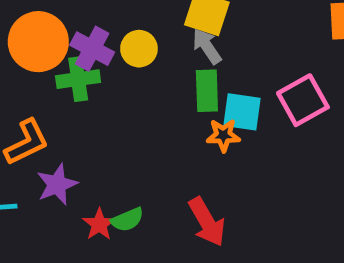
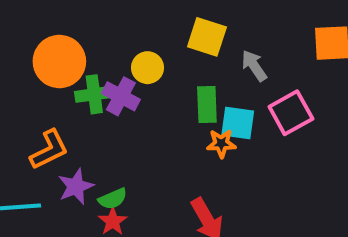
gray arrow: (207, 46) -> (254, 66), moved
purple cross: (92, 49) -> (121, 96), moved
green semicircle: (127, 220) -> (113, 199), moved

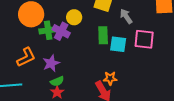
pink square: (291, 113) -> (144, 39), turned 35
orange star: (221, 143) -> (110, 78), moved
purple star: (76, 186) -> (51, 63), moved

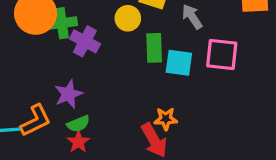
yellow circle: (74, 17) -> (128, 18), moved
green cross: (48, 30) -> (62, 23), moved
orange L-shape: (26, 57) -> (35, 120), moved

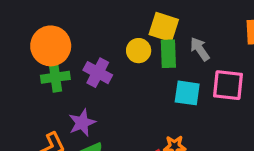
green cross: (62, 23) -> (55, 77), moved
green rectangle: (154, 48) -> (168, 54), moved

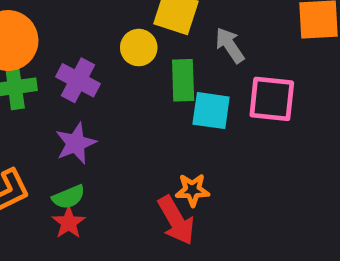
green rectangle: (168, 54) -> (183, 80), moved
purple star: (82, 123) -> (76, 143), moved

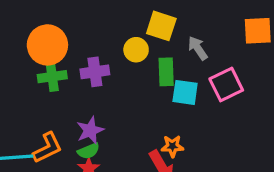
purple cross: (78, 80) -> (95, 72), turned -36
pink square: (272, 99) -> (226, 85), turned -32
purple star: (76, 143) -> (90, 130), moved

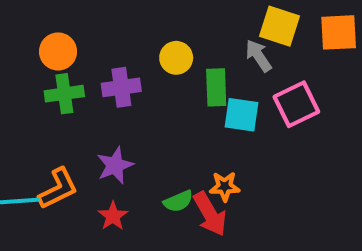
yellow square: (161, 26) -> (280, 26), moved
orange circle: (47, 45) -> (58, 51), size x0.7
green semicircle: (89, 151) -> (178, 201), moved

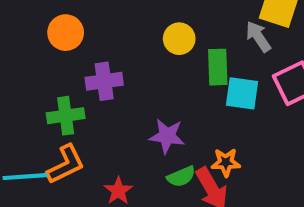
purple cross: (121, 87) -> (104, 81), moved
green cross: (64, 94) -> (66, 116), moved
purple star: (115, 165) -> (167, 136), moved, turned 30

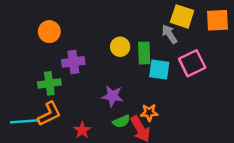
yellow circle: (179, 39) -> (120, 47), moved

